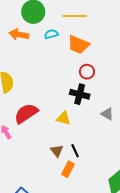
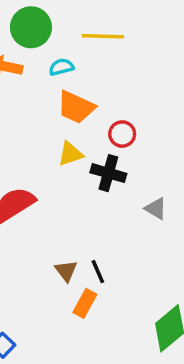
orange trapezoid: (78, 45) -> (76, 107), moved
yellow triangle: (63, 118) -> (70, 154), moved, turned -35

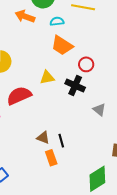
yellow triangle: (70, 154) -> (47, 78), moved
brown triangle: (66, 271) -> (43, 138), turned -40
orange rectangle: (85, 303) -> (51, 158), turned -56

